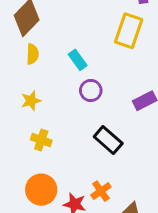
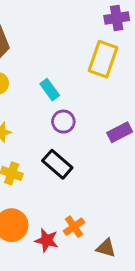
black rectangle: (108, 140) -> (57, 164), moved

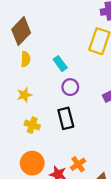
black rectangle: (57, 164) -> (66, 118), turned 35

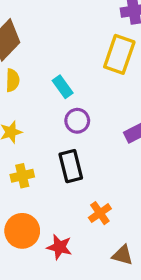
yellow cross: (32, 125) -> (22, 176), turned -32
orange cross: (78, 164) -> (100, 213), moved

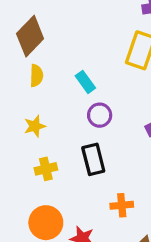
orange cross: (100, 213) -> (122, 205), turned 30

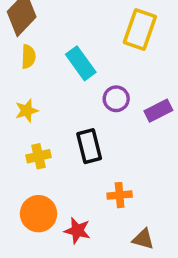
cyan rectangle: (85, 82) -> (81, 63), size x1.4
purple circle: (100, 115) -> (116, 99), moved

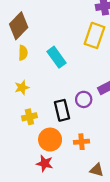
purple circle: (116, 99) -> (84, 99), moved
orange circle: (38, 214) -> (50, 140), moved
red star: (77, 231) -> (45, 163), moved

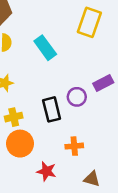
orange circle: (50, 140) -> (20, 144), moved
red star: (45, 163) -> (46, 171), moved

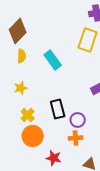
purple circle: (77, 97) -> (78, 120), moved
yellow cross: (14, 117) -> (28, 115), turned -32

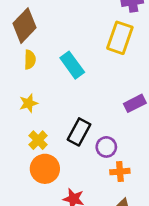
black rectangle: (58, 109) -> (79, 132), turned 42
orange cross: (76, 138) -> (120, 172), moved

